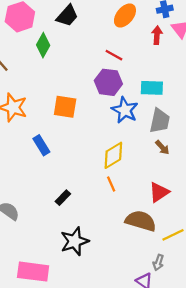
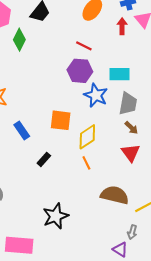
orange square: (65, 107) -> (61, 120), moved
red triangle: (159, 192) -> (131, 153), moved, turned -30
black rectangle: (63, 198) -> (44, 159), moved

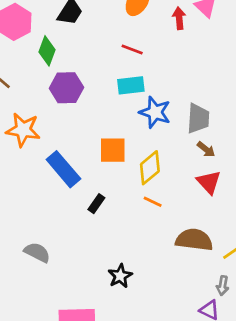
purple hexagon: (80, 71) -> (66, 88), moved
cyan rectangle: (120, 74) -> (131, 85), moved
blue rectangle: (22, 131) -> (63, 169), size x1.5
orange line: (86, 163) -> (153, 202), turned -32
black star: (56, 216) -> (120, 276), size x0.7

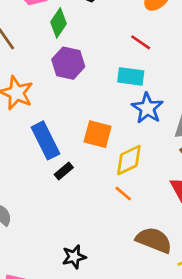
black rectangle: (96, 204) -> (64, 171), moved

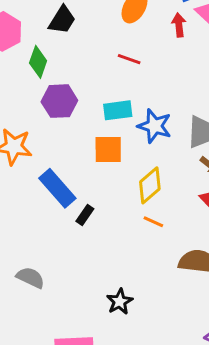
cyan rectangle: (131, 76) -> (118, 110), moved
orange square: (98, 134) -> (108, 150), moved

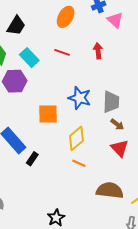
red arrow: (179, 25) -> (98, 51), moved
cyan rectangle: (118, 110) -> (29, 58), moved, turned 54

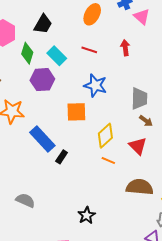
blue star: (80, 98) -> (95, 85), moved
red triangle: (120, 148) -> (138, 146), moved

